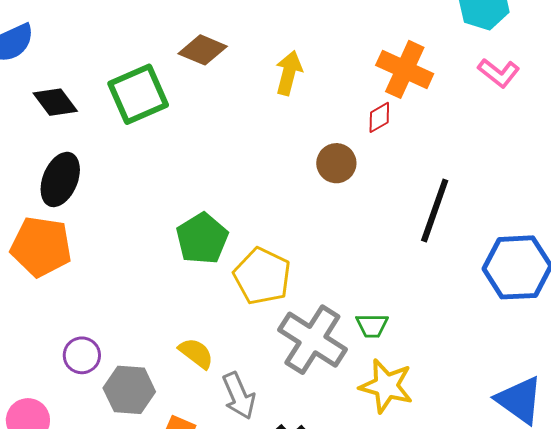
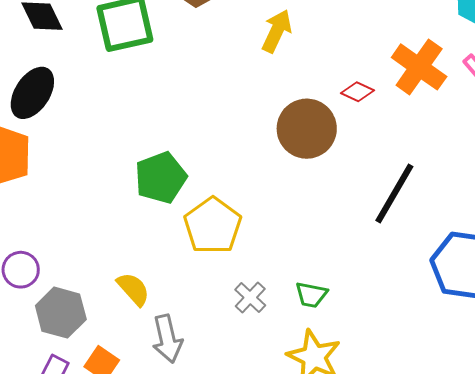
orange cross: (405, 69) -> (419, 67), moved
red diamond: (379, 117) -> (358, 92), turned 44
brown circle: (336, 163) -> (307, 129), size x1.5
gray cross: (312, 340) -> (250, 297), size x0.5

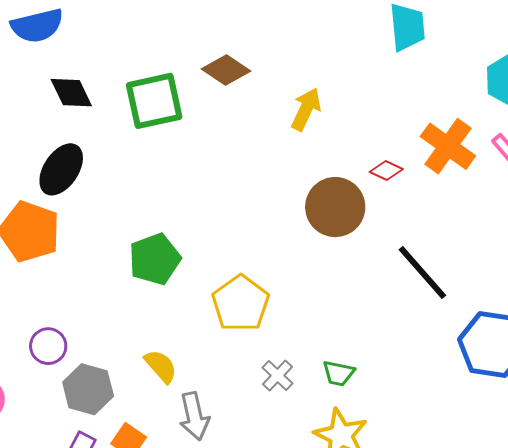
green pentagon: (161, 178) -> (155, 259), moved
black line: (394, 193) -> (422, 273), turned -72

